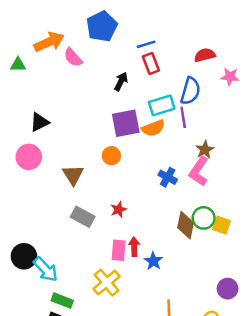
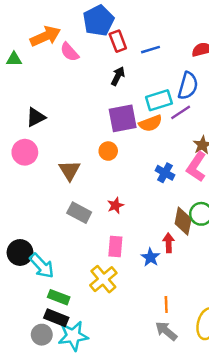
blue line: (146, 44) -> (150, 50), moved
red rectangle: (151, 63) -> (118, 41), moved
purple line: (183, 117) -> (181, 112), turned 66
red arrow: (134, 247) -> (169, 243), moved

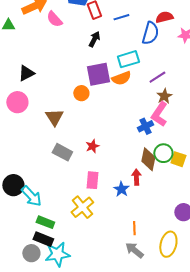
blue semicircle: (188, 86) -> (150, 33), moved
purple line: (181, 112) -> (157, 77), moved
orange circle: (108, 151) -> (81, 93), moved
blue cross: (165, 173) -> (145, 126), moved, turned 35

